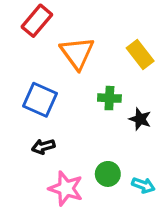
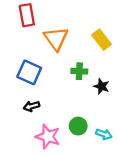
red rectangle: (37, 21) -> (27, 15), turned -50

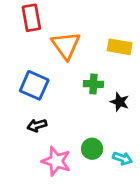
yellow rectangle: (102, 40) -> (120, 47), turned -42

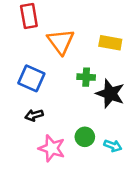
black star: (120, 102) -> (110, 94), size x1.6

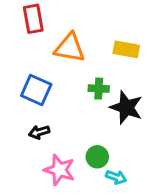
orange triangle: (61, 41) -> (70, 48), turned -44
cyan arrow: (113, 146) -> (116, 177), moved

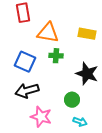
green cross: (99, 89) -> (56, 56), moved
black arrow: (39, 132) -> (27, 91), size x1.6
green circle: (97, 157) -> (72, 100), moved

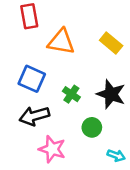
yellow rectangle: (87, 34) -> (111, 43), turned 30
green cross: (56, 56) -> (71, 94), moved, turned 32
cyan arrow: (80, 122) -> (116, 156), moved

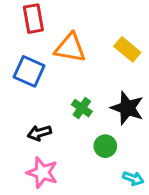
blue square: (32, 79) -> (29, 71), moved
black arrow: (34, 116) -> (39, 133), size x0.7
pink star: (52, 149) -> (42, 173), moved

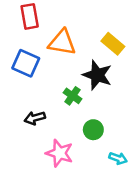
black star: (127, 108) -> (97, 75), moved
pink star: (42, 173) -> (59, 153), moved

